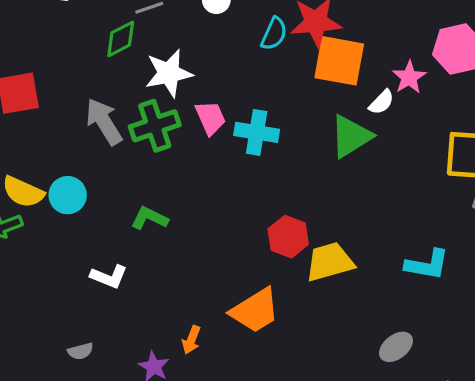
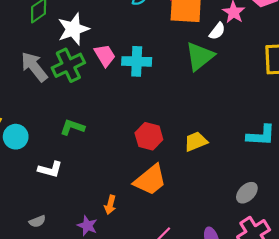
cyan circle: (68, 195) -> (16, 137), moved
red hexagon: (288, 237) -> (149, 136), moved
yellow trapezoid: (330, 262) -> (196, 142), size x0.7

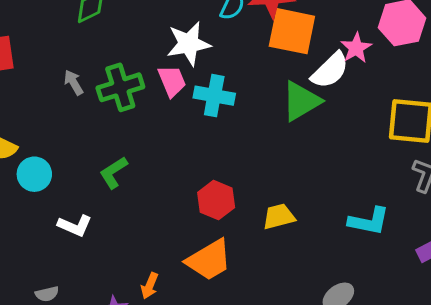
white star: (73, 29) -> (189, 44), moved
white semicircle: (217, 31) -> (330, 70), size x1.6
gray arrow: (34, 67) -> (73, 82), size x0.6
green L-shape: (72, 127) -> (114, 173), turned -60

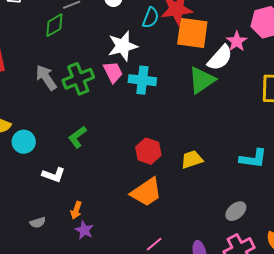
gray arrow: (73, 82) -> (46, 78), size x1.5
orange arrow: (150, 286) -> (76, 210), moved

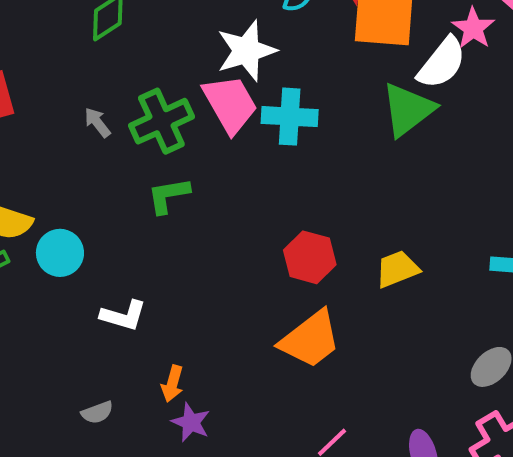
pink trapezoid: (113, 72) -> (230, 104), size x1.4
gray arrow: (46, 78) -> (97, 122), size x0.6
green L-shape: (77, 137) -> (168, 195), moved, turned 30

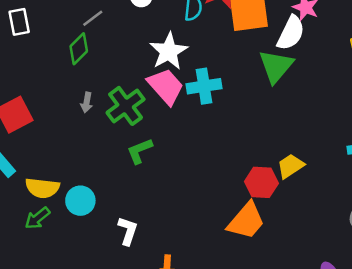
gray arrow: (97, 122) -> (87, 102), moved, turned -120
red hexagon: (310, 257) -> (261, 182), moved
white L-shape: (123, 316) -> (128, 231), turned -76

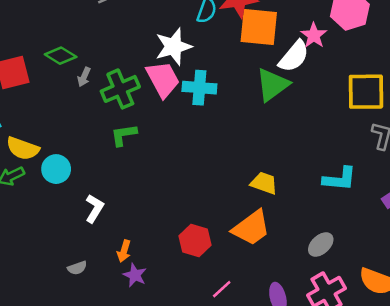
green diamond: (79, 49) -> (61, 56), moved, turned 64
yellow trapezoid: (291, 166) -> (264, 183), turned 40
red hexagon: (261, 182) -> (195, 241), moved
orange trapezoid: (246, 221) -> (251, 228), moved

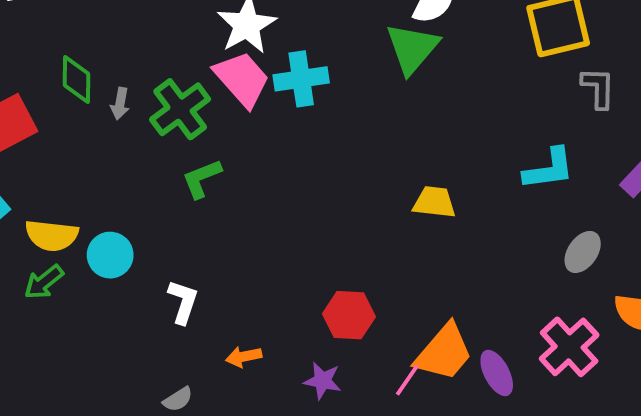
green diamond: (61, 56) -> (77, 79), turned 72
orange trapezoid: (251, 228) -> (444, 352), moved
gray ellipse: (321, 245) -> (583, 252), moved
orange arrow: (124, 251) -> (244, 357), turned 75
purple star: (135, 275) -> (323, 381), moved

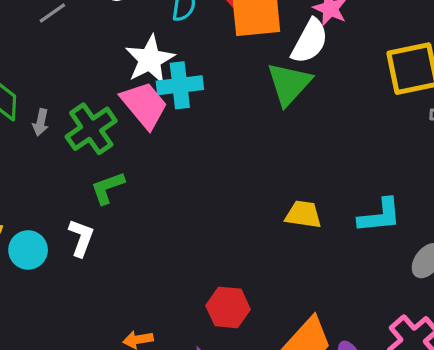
cyan cross: (301, 79) -> (180, 85), moved
cyan L-shape: (549, 169) -> (380, 216), moved
white L-shape: (183, 302) -> (81, 238), moved

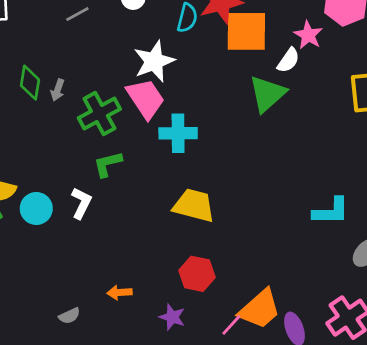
white semicircle: (310, 41) -> (288, 60), size x0.7
cyan cross: (180, 85) -> (178, 133), moved
gray arrow: (41, 122) -> (58, 90), moved
yellow trapezoid: (303, 214) -> (194, 205), moved, size x1.4

